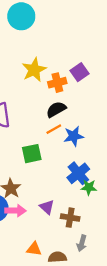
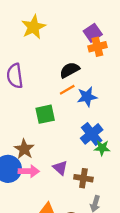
yellow star: (34, 70) -> (33, 27), moved
orange cross: (57, 83) -> (97, 47), moved

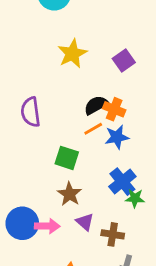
yellow star: (33, 27) -> (72, 54), moved
orange cross: (97, 47) -> (114, 109), moved, turned 36
green square: (45, 114) -> (67, 158), turned 30
brown star: (24, 149) -> (70, 194), moved

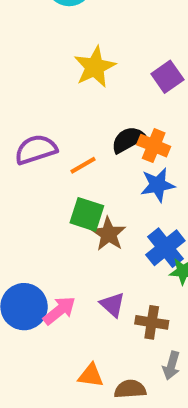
purple semicircle: (31, 112) -> (36, 149), turned 80
orange line: (93, 129) -> (83, 165), moved
brown star: (70, 194) -> (108, 234), moved
pink arrow: (47, 226) -> (59, 311), turned -40

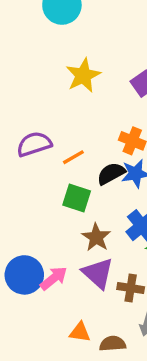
black semicircle: (128, 140) -> (111, 174), moved
brown star: (108, 234) -> (96, 237), moved
purple triangle: (112, 305) -> (98, 273), size x1.5

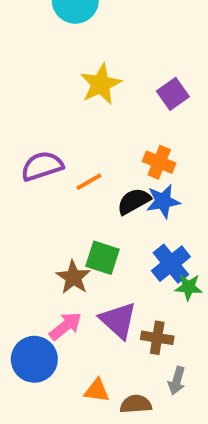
green square: (77, 198) -> (103, 258), moved
brown star: (96, 237) -> (73, 277), moved
blue circle: (24, 275) -> (34, 359), moved

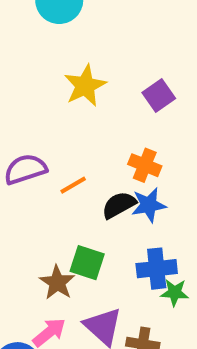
blue cross: (171, 264) -> (157, 269), turned 33

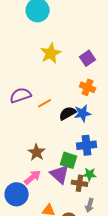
orange cross: (145, 165) -> (88, 87), moved
green square: (87, 263) -> (69, 160), moved
green star: (175, 292) -> (90, 174), moved

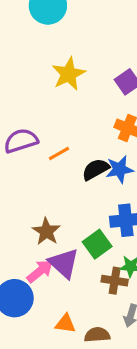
green square: (69, 160) -> (97, 244), turned 36
purple triangle: (60, 174) -> (64, 263), moved

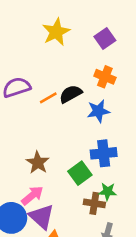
black semicircle: (96, 169) -> (71, 94), moved
purple triangle: (64, 263) -> (42, 217), moved

